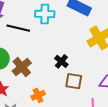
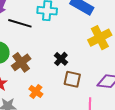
orange cross: (38, 95) -> (36, 91), turned -32

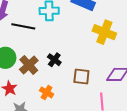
yellow cross: (100, 38) -> (104, 32), turned -35
black cross: (61, 59) -> (54, 60), moved

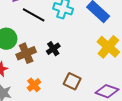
black cross: (54, 60) -> (53, 49), moved

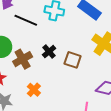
brown square: (72, 81) -> (73, 60), moved

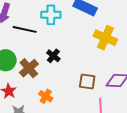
brown square: (73, 60) -> (87, 82), moved

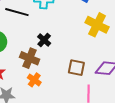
brown cross: (29, 68) -> (30, 58), moved, turned -30

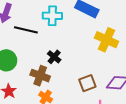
brown square: (76, 68) -> (87, 83), turned -30

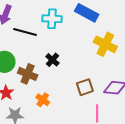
brown cross: (40, 76) -> (28, 74), moved

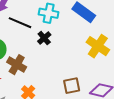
black cross: (52, 60) -> (44, 38), moved

